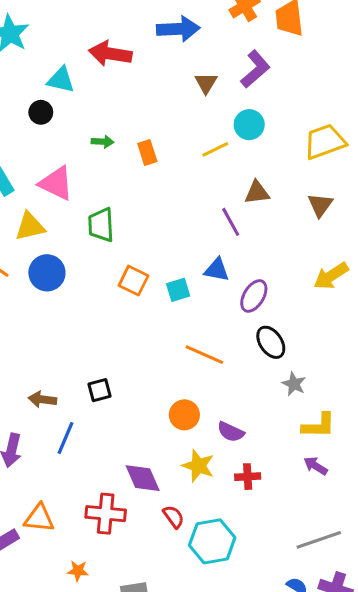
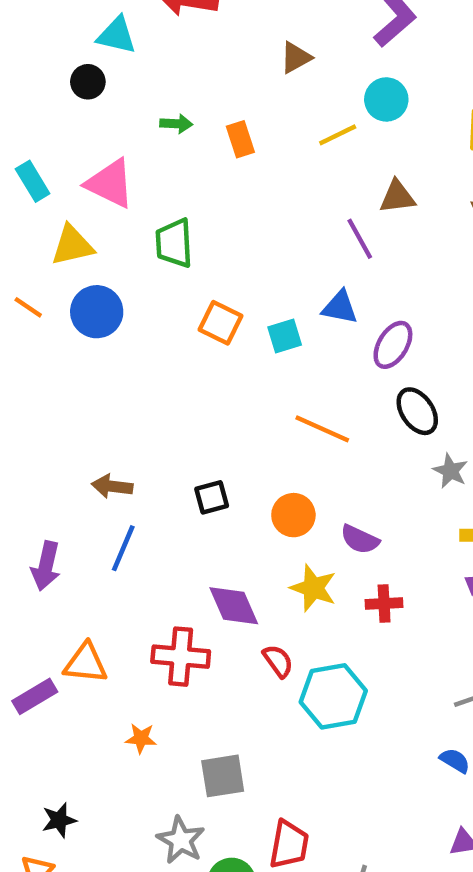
brown triangle: (206, 83) -> (296, 57), moved, turned 30
black square: (99, 390) -> (212, 497), moved
brown arrow: (42, 399) -> (112, 486), moved

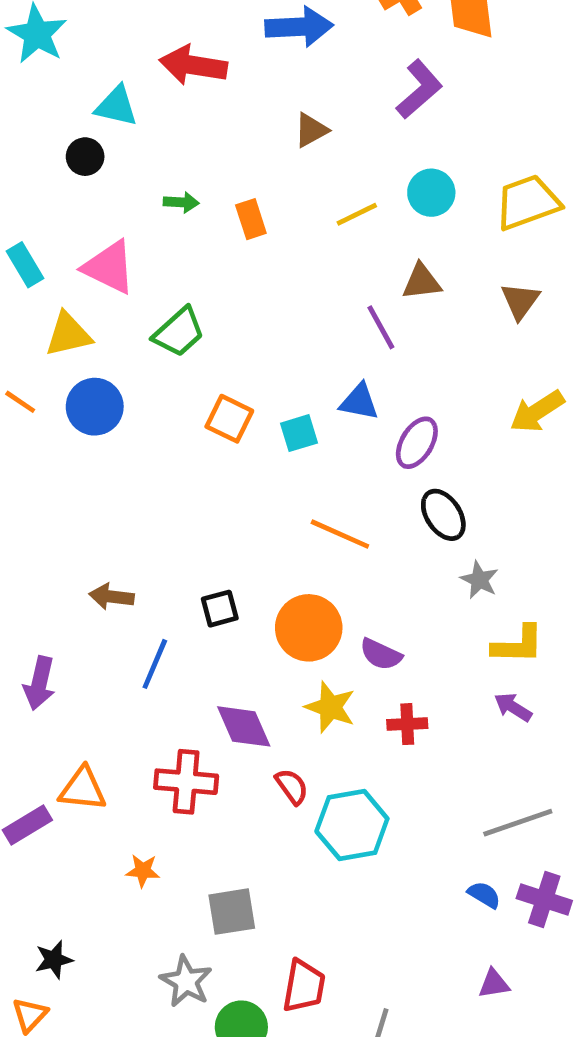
cyan circle: (386, 99) -> (431, 193), moved
green trapezoid: (174, 243) -> (179, 332), turned -129
orange circle: (293, 515) -> (309, 628), size x1.4
blue line: (123, 548) -> (155, 664), moved

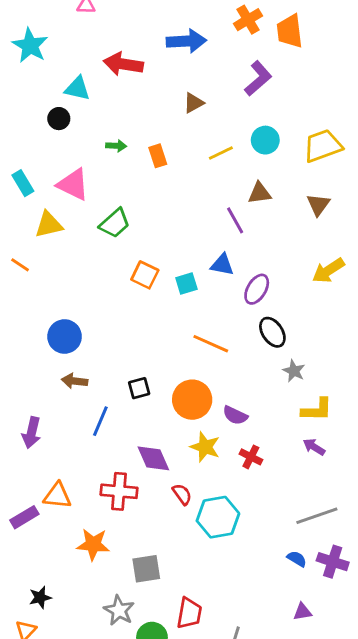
blue circle: (95, 407) -> (65, 337), moved
red cross: (407, 724) -> (251, 457), turned 30
orange star: (143, 871) -> (93, 544), size x1.6

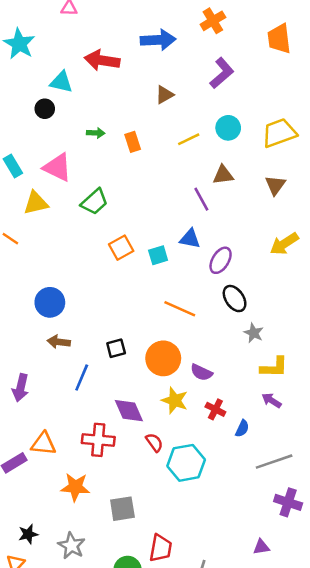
orange trapezoid: (290, 31) -> (279, 39), moved
orange square: (145, 275) -> (121, 248), turned 35
blue semicircle: (297, 559) -> (242, 428), moved, turned 84
gray star: (119, 610) -> (72, 546), moved

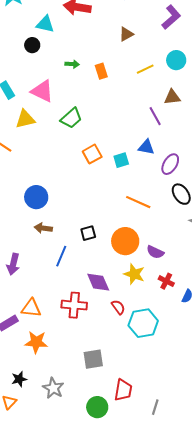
orange star: (75, 487) -> (36, 342), moved

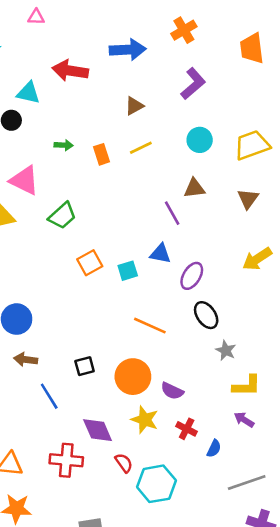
yellow line: (145, 69) -> (141, 148), moved
blue line: (61, 256) -> (49, 396), turned -55

